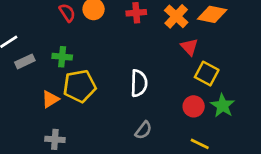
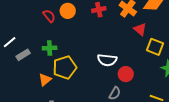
white semicircle: (139, 83) -> (107, 60), turned 102
red circle: (194, 106) -> (126, 74), moved

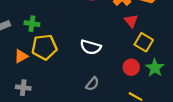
red circle: (126, 74) -> (131, 67), moved

